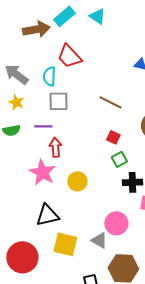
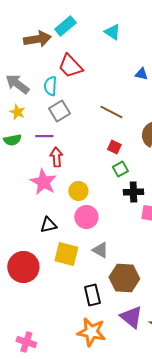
cyan triangle: (97, 16) -> (112, 32), moved
gray square: (58, 101) -> (59, 111), turned -30
black triangle: (47, 215) -> (48, 225), size x0.7
pink circle: (116, 223) -> (86, 217), moved

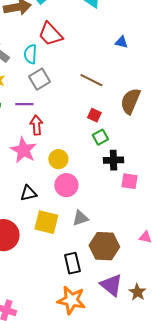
gray triangle: (100, 250) -> (80, 218), turned -48

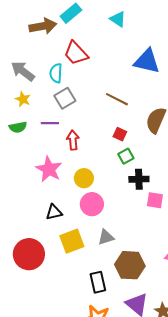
blue triangle: (121, 42) -> (147, 61), size x2.0
red arrow: (36, 125) -> (73, 140), moved
yellow square: (46, 222) -> (72, 241), turned -35

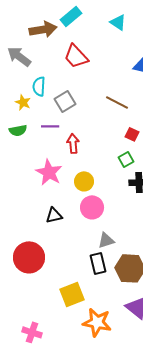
gray arrow: (23, 71) -> (19, 56), moved
cyan semicircle: (56, 73) -> (39, 86), moved
red square: (120, 134) -> (132, 134), moved
yellow square: (72, 241) -> (72, 294), moved
black rectangle: (98, 282) -> (98, 263), moved

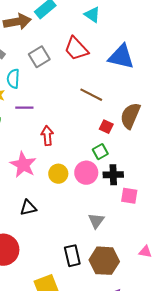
red trapezoid: (76, 56) -> (76, 49), moved
gray square: (65, 101) -> (39, 57), moved
purple line: (50, 126) -> (24, 108), moved
pink circle: (92, 207) -> (86, 173), moved
gray triangle: (106, 240) -> (96, 221), moved, turned -36

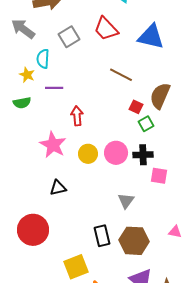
green square: (100, 152) -> (146, 124), moved

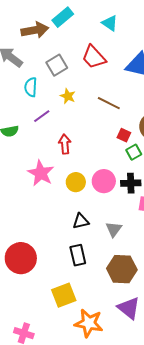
yellow star: (27, 75) -> (68, 96), moved
purple line: (54, 88) -> (42, 116), turned -36
black triangle: (58, 188) -> (81, 221), moved
black rectangle: (102, 236) -> (78, 255), moved

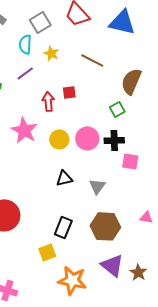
cyan semicircle: (31, 87) -> (25, 44), moved
red square: (124, 135) -> (69, 92), moved, turned -32
black rectangle: (78, 255) -> (63, 227), moved, turned 35
yellow square: (64, 295) -> (47, 252), size x0.7

